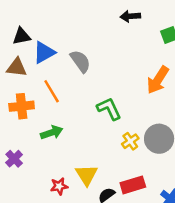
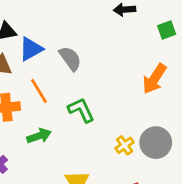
green L-shape: (109, 109) -> (81, 110), moved

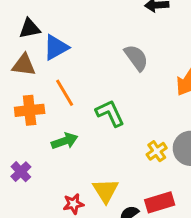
gray semicircle: (70, 58) -> (136, 58), moved

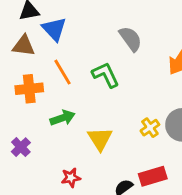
blue triangle: (56, 47) -> (54, 29), turned -44
green L-shape: (110, 113) -> (106, 75), moved
yellow triangle: (106, 191) -> (100, 139), moved

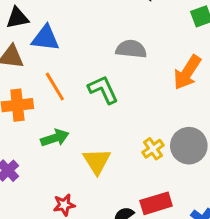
blue triangle: (54, 29) -> (45, 38), turned -40
gray semicircle: (131, 39) -> (131, 49), turned -48

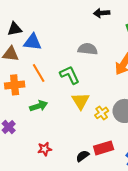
yellow triangle: (97, 161) -> (81, 101), moved

